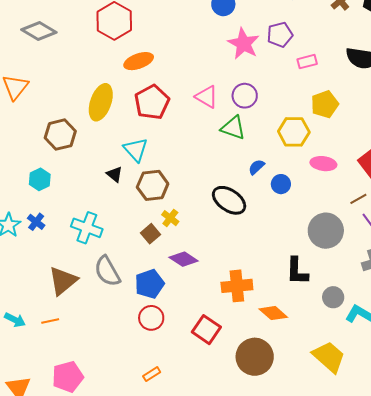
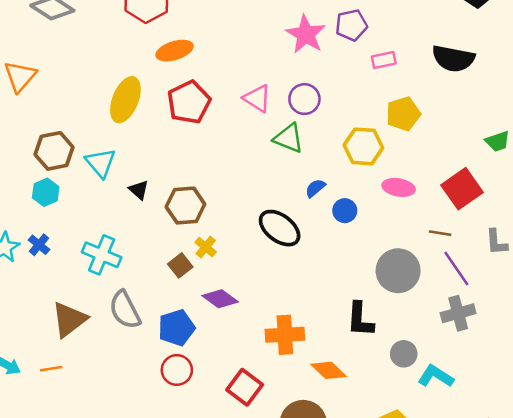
brown hexagon: (60, 135) -> (54, 151), moved
cyan triangle: (136, 150) -> (101, 163), moved
brown line: (358, 199) -> (440, 233), turned 36

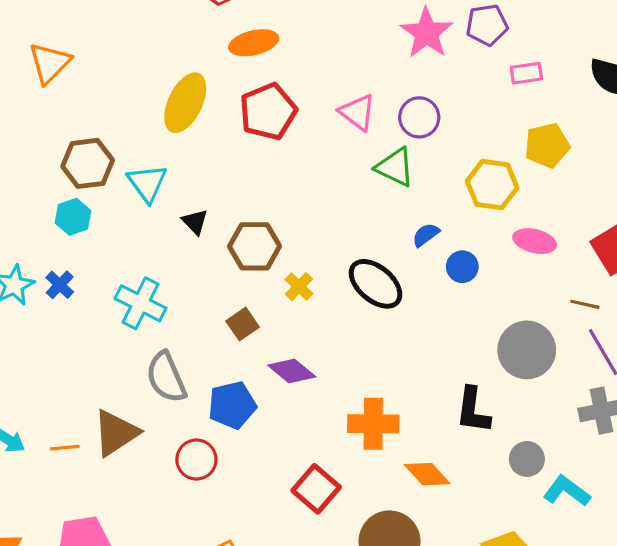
yellow cross: (206, 247) -> (299, 287), moved
brown triangle: (69, 319) -> (116, 433), moved
red circle: (177, 370) -> (196, 460), moved

